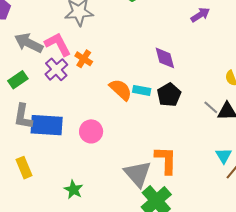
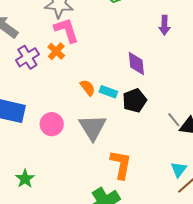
purple arrow: (200, 15) -> (164, 25), moved, turned 114
pink L-shape: (58, 44) -> (66, 30), moved
orange semicircle: (121, 90) -> (88, 88), size x0.7
gray triangle: (138, 174) -> (93, 127), moved

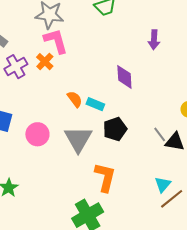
black pentagon: (135, 101) -> (115, 129), moved

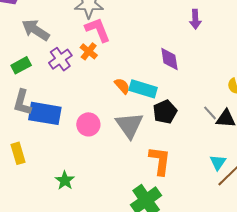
cyan rectangle: (95, 104) -> (143, 89), size x1.5

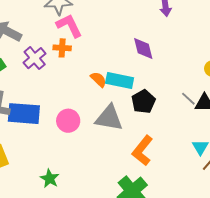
orange cross: (89, 51) -> (62, 48), turned -30
gray triangle: (129, 125) -> (109, 118), turned -40
orange L-shape: (160, 161) -> (143, 151), turned -144

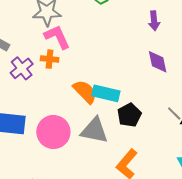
purple diamond: (143, 49) -> (158, 62), moved
orange semicircle: (98, 79) -> (85, 92), size x1.5
pink circle: (68, 121) -> (53, 132), size x1.4

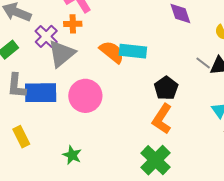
black pentagon: (129, 115) -> (166, 88), moved
gray triangle: (94, 130) -> (62, 54), moved, turned -44

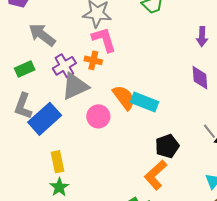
blue rectangle: (41, 93) -> (45, 119), turned -56
pink circle: (85, 96) -> (98, 116), moved, size x0.7
yellow rectangle: (21, 137) -> (57, 162), moved

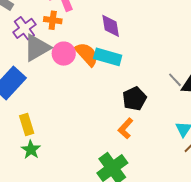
purple diamond: (200, 78) -> (111, 26), moved
pink circle: (98, 116) -> (64, 54), moved
orange L-shape: (156, 175) -> (126, 128), size x0.7

